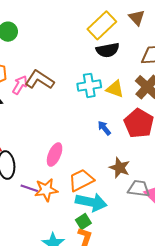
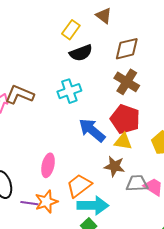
yellow rectangle: (102, 25) -> (71, 30), size x0.7
yellow triangle: (115, 89) -> (123, 141), moved
blue arrow: (104, 128) -> (92, 130), size x1.8

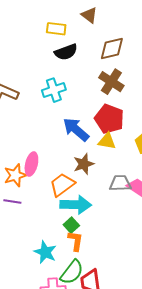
yellow rectangle: (71, 30) -> (56, 29), turned 60
brown star: (114, 166) -> (84, 164), moved, turned -30
orange star: (46, 202) -> (15, 175), moved

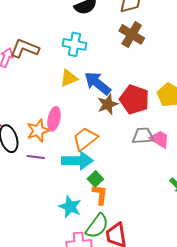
cyan cross: (54, 90) -> (74, 44), turned 30
red pentagon: (109, 119) -> (134, 100), moved
yellow triangle: (107, 141) -> (69, 78), moved, turned -30
brown star: (84, 164) -> (108, 104), moved
cyan arrow: (76, 205) -> (77, 161), moved

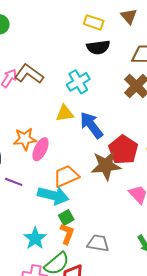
cyan cross: (74, 44) -> (78, 82), turned 35
brown star: (108, 104) -> (106, 166), moved, size x1.4
orange star: (38, 131) -> (25, 139), moved
gray trapezoid: (143, 136) -> (98, 243), moved

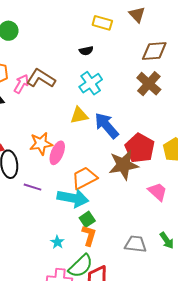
black semicircle: (98, 47) -> (86, 51), moved, size x0.6
cyan star: (35, 238) -> (57, 242), size x0.6
gray trapezoid: (98, 243) -> (135, 244), moved

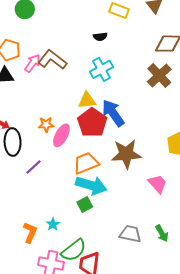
orange star: (41, 144) -> (46, 125), size x0.7
red pentagon: (140, 148) -> (92, 123), moved
purple line: (33, 187) -> (34, 167), turned -66
cyan arrow: (73, 198) -> (91, 185), moved
orange L-shape: (89, 235) -> (30, 232), moved

